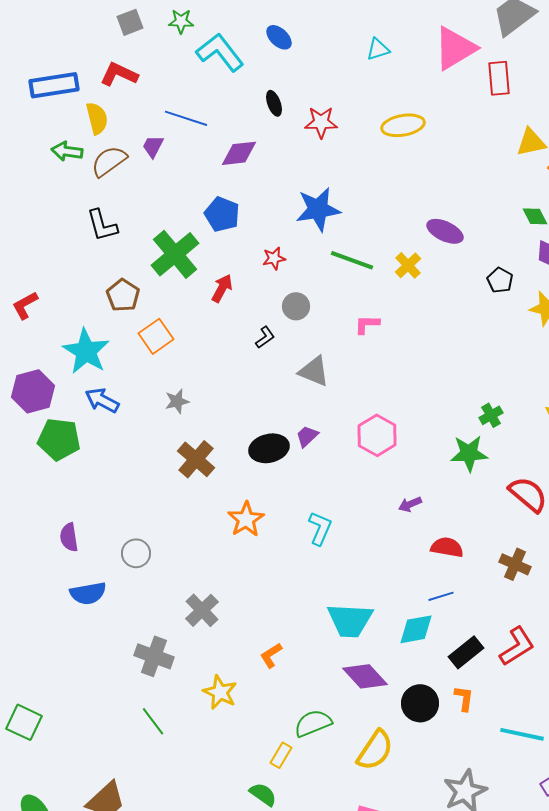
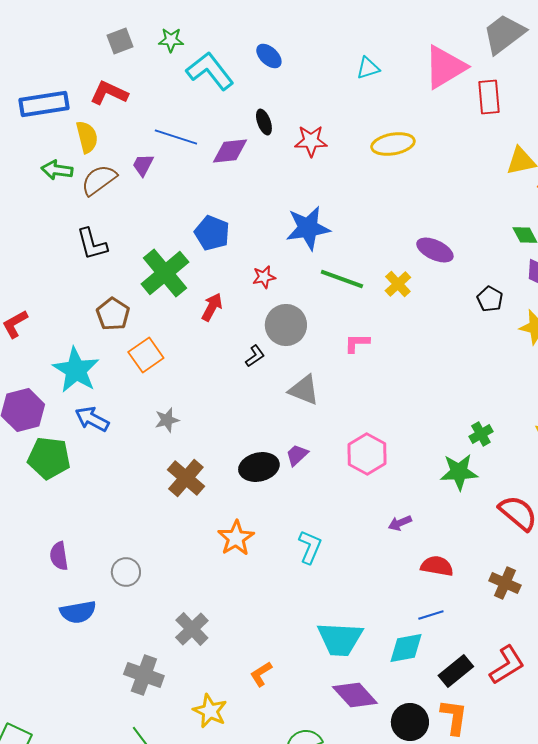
purple diamond: (239, 153) -> (230, 151), moved
gray circle: (296, 306) -> (286, 325), size x1.5
orange L-shape: (464, 698) -> (454, 717), size x1.4

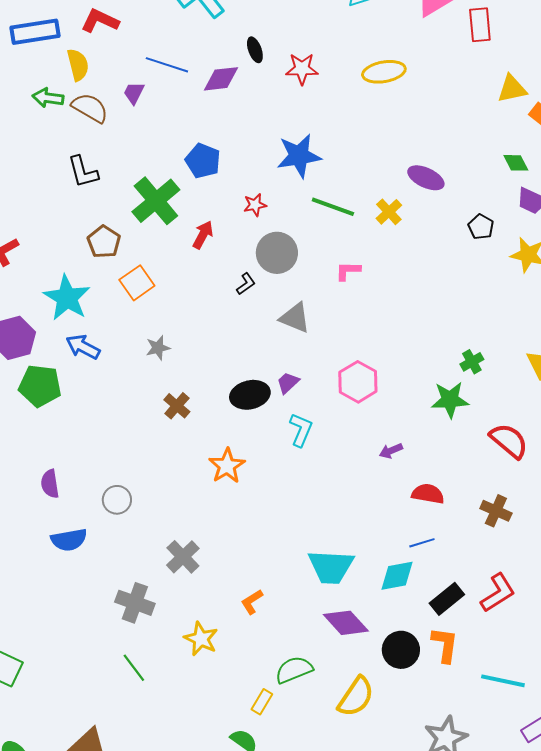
brown semicircle: (99, 180) -> (90, 108), turned 66
brown cross: (186, 478) -> (177, 406), size x0.7
cyan L-shape: (310, 547) -> (301, 430), moved

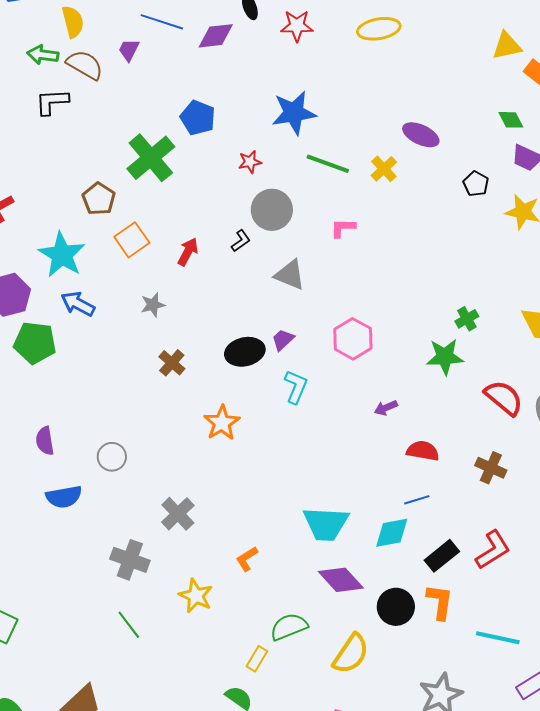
black L-shape: (83, 172) -> (52, 102), moved, turned 102
red arrow: (203, 235) -> (188, 252), moved

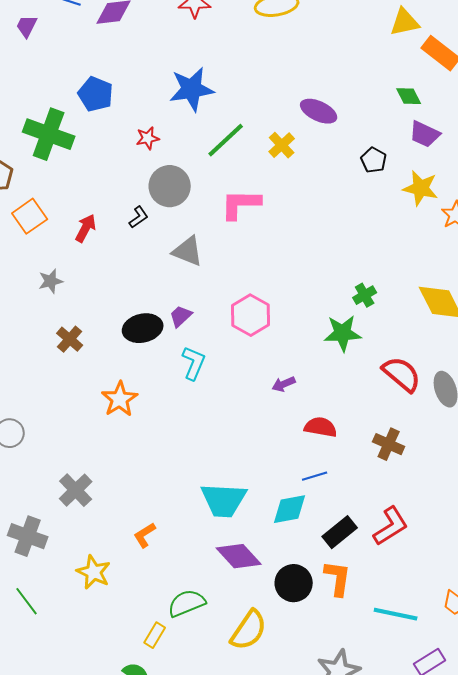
green cross: (151, 158) -> (49, 134), turned -30
green line: (328, 164) -> (226, 140), turned -63
pink L-shape: (343, 228) -> (241, 204), size x1.6

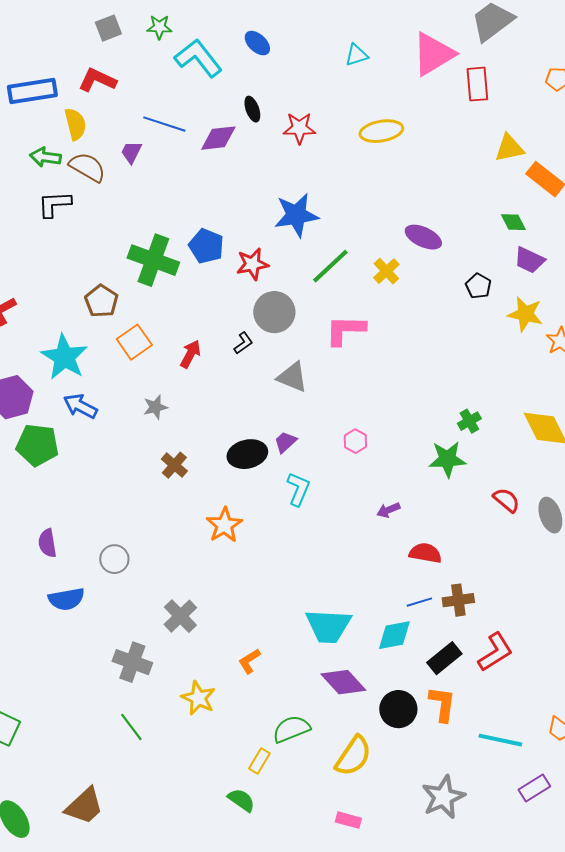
blue pentagon: (96, 94) -> (206, 246), moved
red star: (148, 138) -> (252, 264), size x1.4
pink hexagon: (251, 315) -> (355, 441), size x0.6
red semicircle: (402, 374) -> (506, 500), size x0.7
brown cross: (389, 444) -> (458, 600), moved, turned -32

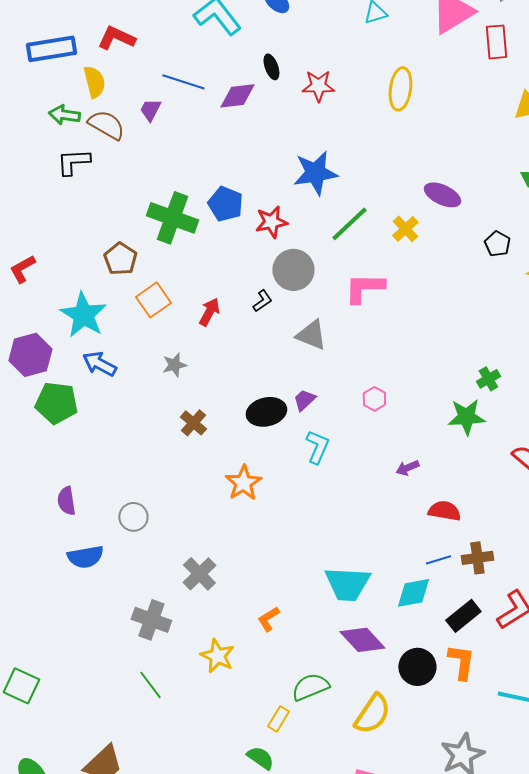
yellow ellipse: (381, 131) -> (400, 89), turned -72

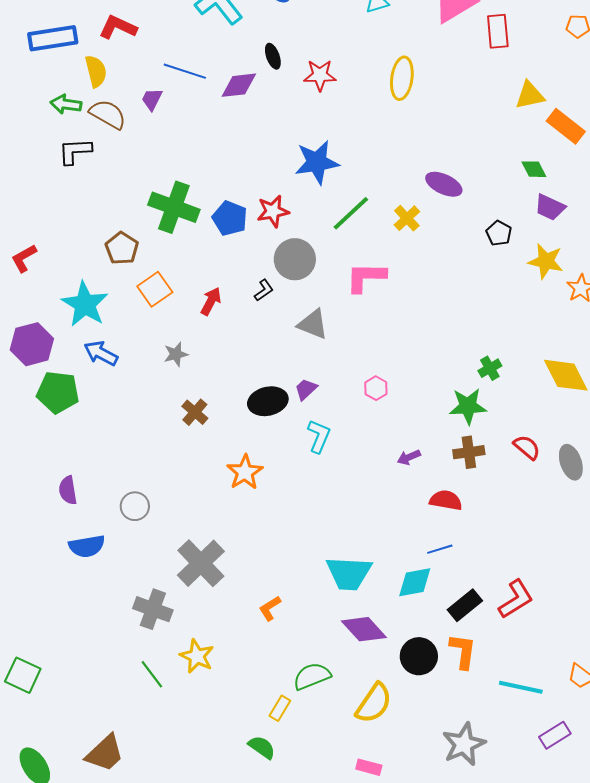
blue pentagon: (225, 204) -> (230, 218), moved
brown cross: (477, 558) -> (469, 452), moved
gray cross: (199, 574) -> (201, 563), size x1.4
yellow star: (217, 656) -> (197, 656), moved

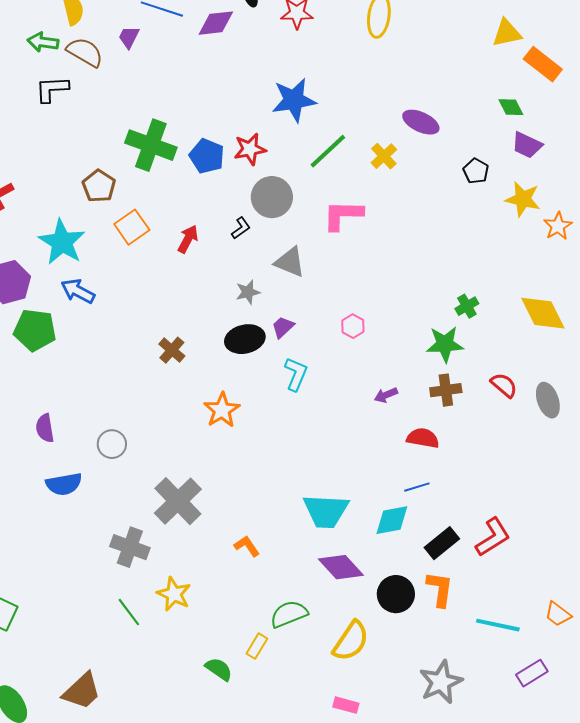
gray star: (176, 354) -> (248, 292), moved
orange L-shape: (270, 608) -> (247, 546), turned 88
green semicircle: (262, 747) -> (219, 669), moved

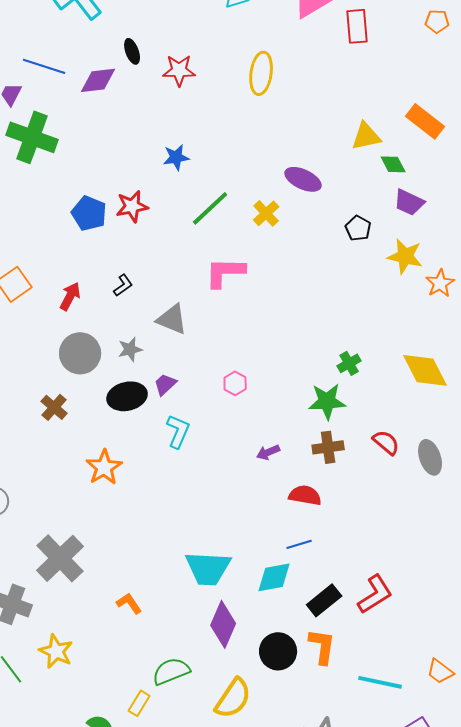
yellow triangle: (507, 33) -> (366, 136), moved
blue star: (294, 100) -> (176, 157), size x0.6
green cross: (151, 145) -> (32, 137), moved
gray circle: (272, 197) -> (80, 353), moved
purple diamond: (341, 567) -> (223, 624), turned 66

